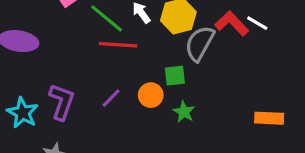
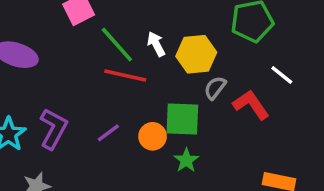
red L-shape: (232, 23) -> (251, 105), moved
gray semicircle: (200, 43) -> (215, 88), size x0.6
green square: (175, 76) -> (182, 119), size x1.5

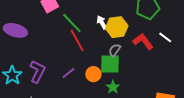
white arrow: (156, 44) -> (102, 22), moved
red line: (125, 75) -> (77, 40), turned 50
gray semicircle: (215, 88) -> (115, 50), moved
red L-shape: (251, 105) -> (143, 41), moved

